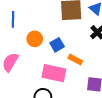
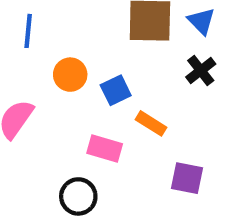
pink rectangle: (54, 73) -> (105, 148), size x0.7

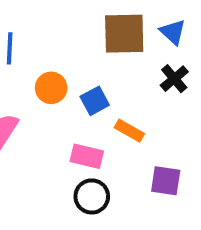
black circle: (78, 196) -> (92, 196), moved

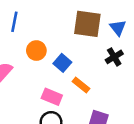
blue square: (95, 101) -> (62, 63), turned -30

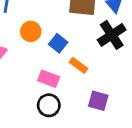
black cross: (114, 57) -> (112, 35), size x1.5

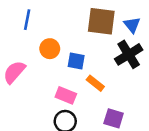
blue square: (58, 43) -> (76, 61), turned -30

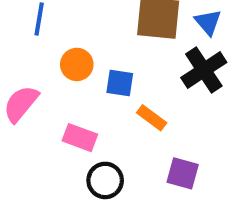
pink rectangle: (66, 95) -> (80, 138), moved

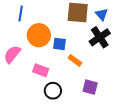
orange circle: (77, 64) -> (39, 35), size x1.5

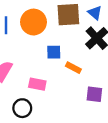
orange circle: (39, 35) -> (33, 22), moved
black circle: (53, 91) -> (22, 108), moved

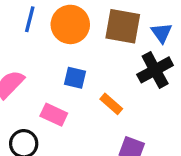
blue square: (54, 52) -> (75, 78), moved

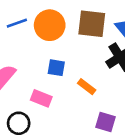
blue line: (30, 19) -> (17, 23), turned 60

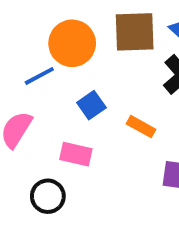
blue line: (17, 23) -> (39, 76), moved
blue square: (56, 68) -> (91, 105), turned -36

